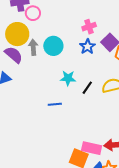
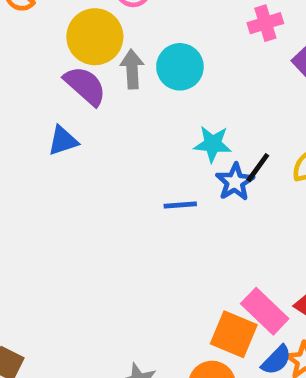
blue star: (87, 47) -> (235, 182), moved
pink rectangle: (92, 148) -> (265, 311), turned 30

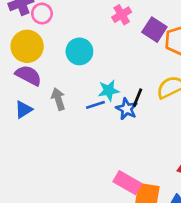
gray arrow: (132, 69) -> (58, 99), moved
blue line: (180, 205) -> (95, 105), moved
pink rectangle: (265, 311) -> (127, 183), moved

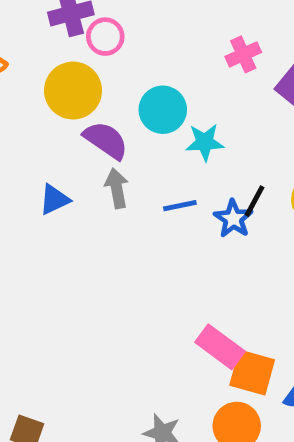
purple semicircle: (28, 75) -> (106, 140), moved
cyan star: (109, 90) -> (205, 142), moved

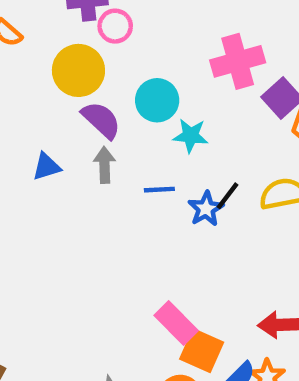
pink cross: (243, 54) -> (238, 61), size x1.6

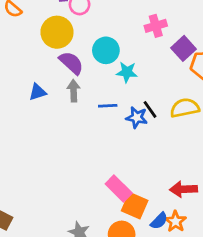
pink cross: (238, 61) -> (156, 26), size x0.7
black line: (228, 196) -> (150, 109), turned -72
blue star: (206, 209) -> (137, 117), turned -30

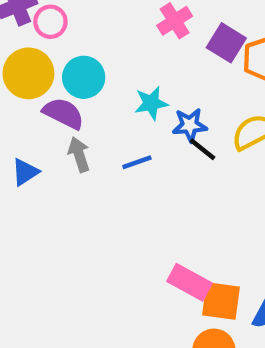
cyan circle: (106, 50) -> (84, 77), moved
blue star: (137, 117) -> (190, 125), moved

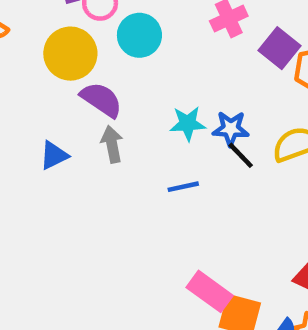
cyan circle: (84, 77) -> (139, 35), moved
cyan star: (151, 103) -> (188, 123), moved
blue line: (137, 162) -> (183, 187), moved

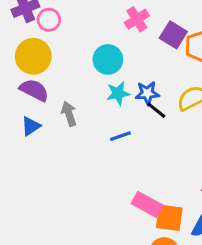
cyan circle: (139, 35) -> (108, 59), moved
purple semicircle: (101, 100) -> (34, 90), moved

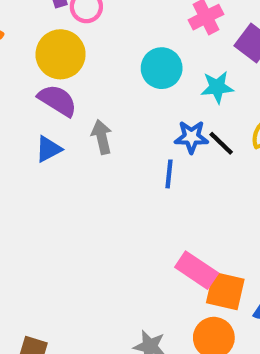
cyan star: (118, 93) -> (217, 87), moved
blue star: (147, 93) -> (191, 137), moved
blue line: (120, 136) -> (169, 174), turned -70

